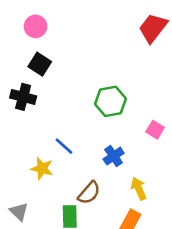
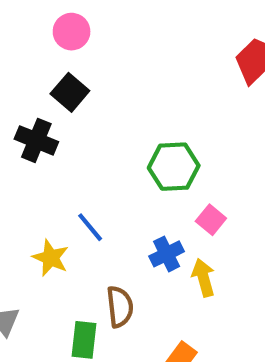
pink square: (155, 130) -> (211, 220), moved
yellow arrow: (139, 188) -> (203, 278), moved
brown semicircle: (89, 193) -> (120, 307), turned -55

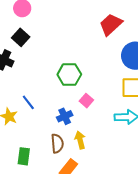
yellow arrow: (203, 278) -> (80, 140), moved
brown semicircle: (120, 307) -> (57, 143), moved

